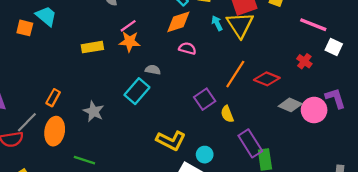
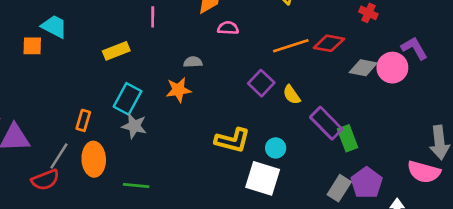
pink line: (128, 26) -> (153, 17), turned -42
orange star: (130, 41) -> (178, 90), moved
orange line: (235, 74) -> (291, 46), turned 52
cyan rectangle: (137, 91) -> (128, 99), moved

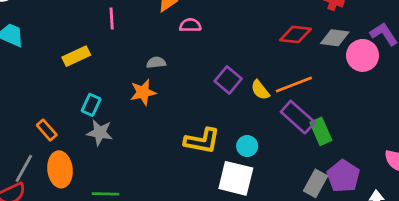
orange line: (291, 46) -> (294, 85), moved
gray diamond: (363, 68) -> (335, 38), moved
cyan rectangle: (128, 99) -> (91, 105), size x0.7
orange rectangle: (83, 120) -> (47, 130), turned -54

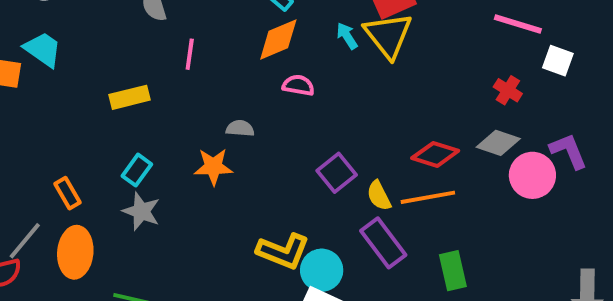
red diamond: (295, 34) -> (435, 154), moved
purple rectangle: (298, 117) -> (383, 243), moved
cyan circle: (247, 146) -> (322, 270), moved, size x1.4

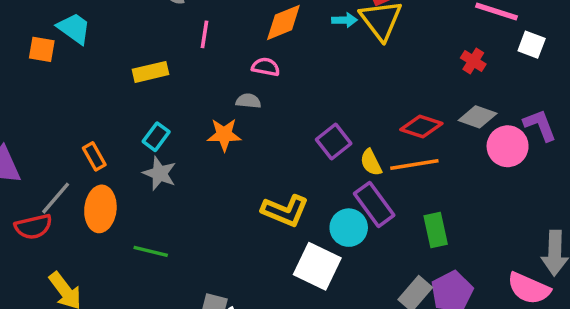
cyan arrow: (347, 36) -> (345, 20), turned 120
pink semicircle: (298, 85) -> (266, 67), moved
red cross: (508, 90) -> (473, 61), moved
cyan circle: (322, 270) -> (349, 228), moved

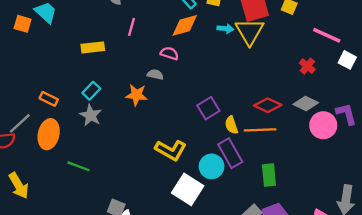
orange rectangle: (94, 156) -> (49, 99), turned -42

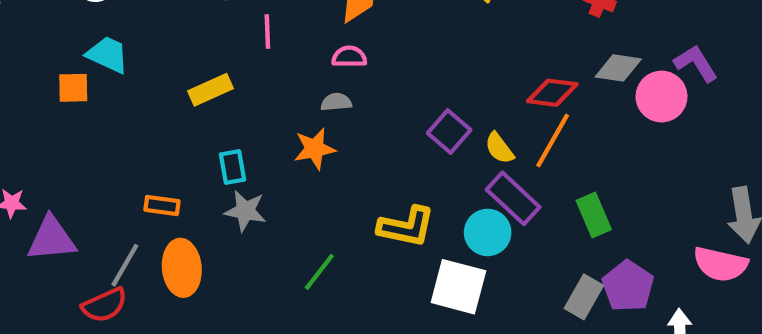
cyan rectangle: (91, 91) -> (232, 167), turned -36
orange line: (260, 130) -> (553, 140), turned -40
green line: (79, 166) -> (319, 272), moved, turned -55

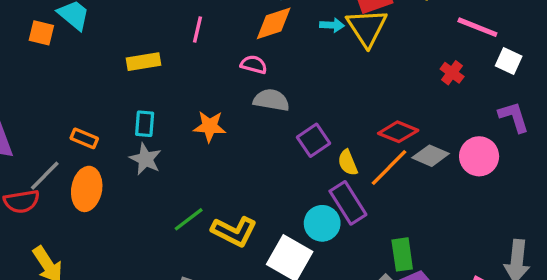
purple L-shape: (696, 63) -> (514, 117), moved
gray diamond: (618, 68) -> (431, 156), moved
gray semicircle: (336, 102) -> (271, 100), moved, size x1.5
green rectangle: (594, 215) -> (402, 254), moved
yellow L-shape: (406, 227) -> (234, 231), moved

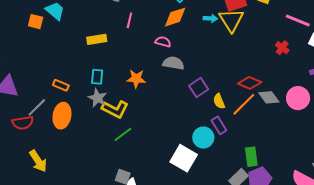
gray diamond: (431, 156) -> (269, 97), turned 30
purple rectangle: (348, 203) -> (219, 125), size x0.7
yellow L-shape: (234, 231) -> (115, 109), moved

